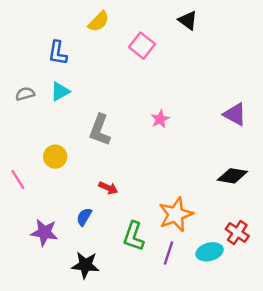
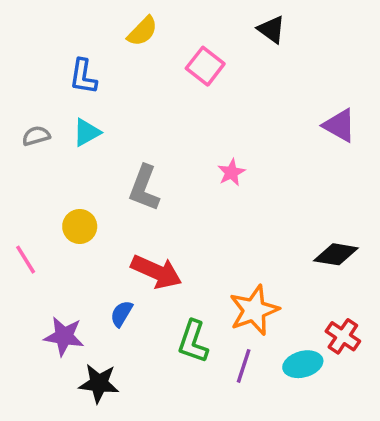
purple triangle: (235, 114) -> (339, 125), moved
red arrow: (108, 188) -> (156, 272), size x1.8
black star: (85, 265) -> (99, 383), moved

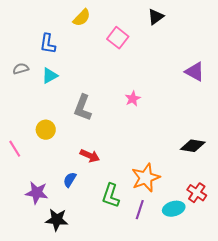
black triangle: (271, 29) -> (156, 17), turned 48
gray semicircle: (36, 136) -> (21, 69), moved
red arrow: (156, 272) -> (90, 156), size x0.7

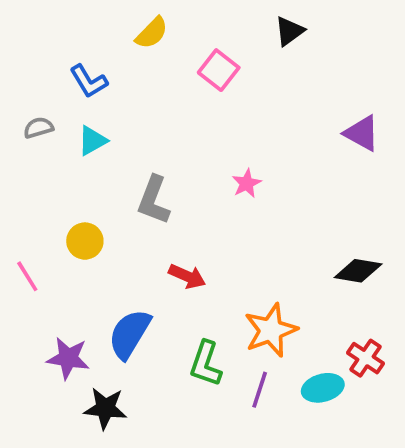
blue L-shape: (48, 44) -> (89, 81), turned -40
red arrow: (90, 156) -> (187, 276), moved
blue semicircle: (70, 180) -> (130, 334), size x1.8

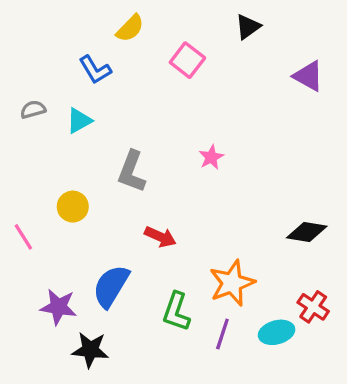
blue L-shape: (89, 81) -> (95, 70), moved
purple triangle: (362, 133) -> (308, 76), moved

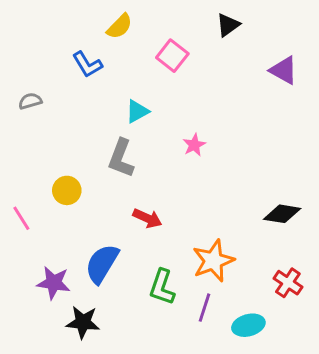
cyan triangle: (79, 121) -> (137, 111), moved
cyan ellipse: (277, 332) -> (248, 325), moved

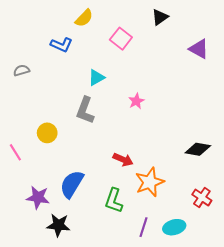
blue L-shape: (87, 64) -> (61, 45), turned -35
red arrow: (147, 218) -> (123, 160), moved
purple line: (204, 308) -> (143, 227), moved

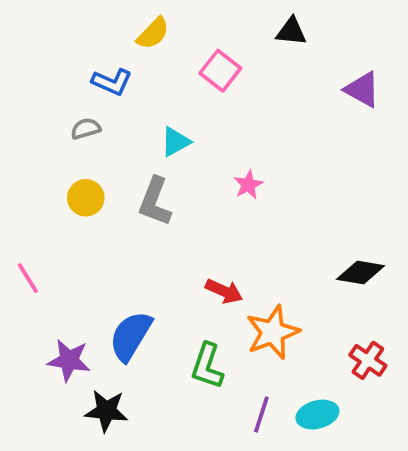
black triangle: (160, 17) -> (291, 31), turned 42
gray semicircle: (22, 70) -> (86, 129), moved
yellow circle: (47, 133) -> (86, 198), moved

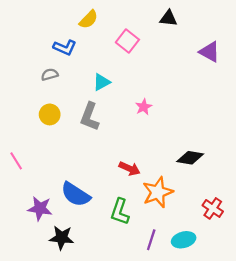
black diamond: (360, 273) -> (190, 158), moved
blue semicircle: (131, 336) -> (76, 194), turned -88

